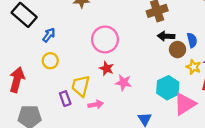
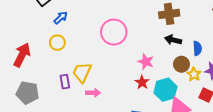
brown circle: (178, 50) -> (181, 64), moved
red star: (107, 68) -> (142, 82), moved
pink star: (123, 83) -> (146, 62), moved

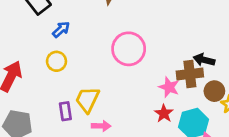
brown cross: (169, 14) -> (190, 74), moved

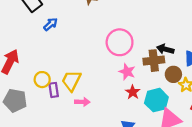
pink circle: (129, 49) -> (120, 42), moved
yellow circle: (56, 61) -> (42, 80), moved
pink star: (169, 87) -> (127, 72), moved

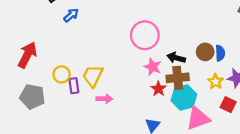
black arrow: (165, 49) -> (176, 58), moved
brown cross: (154, 61) -> (178, 78), moved
brown circle: (173, 74) -> (205, 52), moved

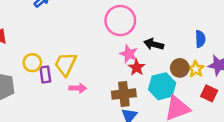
brown circle: (205, 52) -> (180, 68), moved
brown cross: (178, 78) -> (124, 94), moved
red star: (158, 89) -> (137, 68), moved

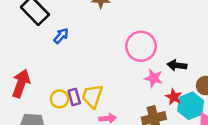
red star: (137, 68) -> (174, 97), moved
purple rectangle: (45, 75) -> (74, 97), moved

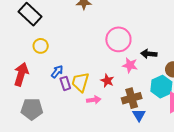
blue arrow: (61, 36) -> (57, 72), moved
red star: (174, 97) -> (107, 81), moved
yellow circle: (60, 99) -> (41, 46), moved

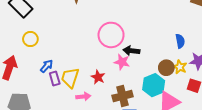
black arrow: (149, 54) -> (131, 51), moved

